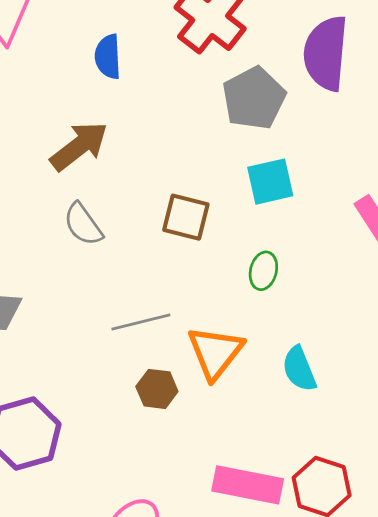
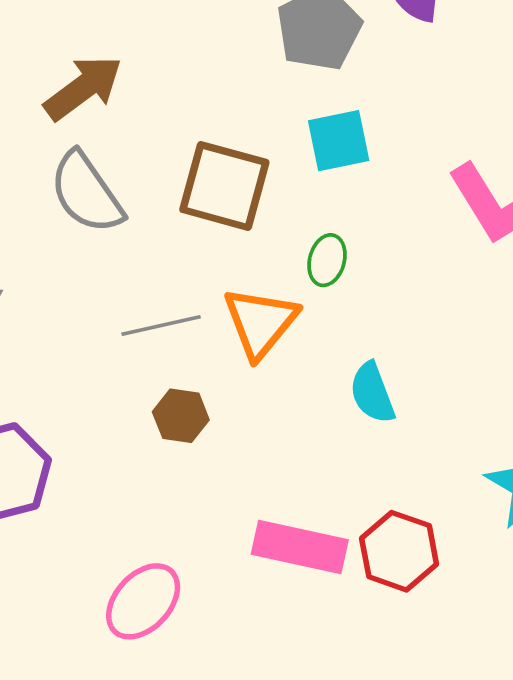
brown square: (186, 217) -> (224, 186), size x1.4
gray semicircle: (83, 224) -> (86, 193), size x1.4
orange triangle: (215, 352) -> (260, 322), moved

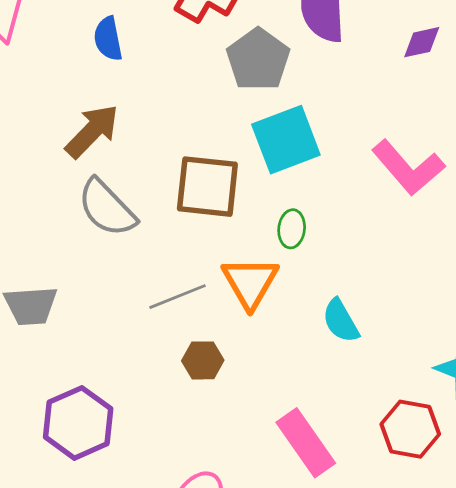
cyan square: (339, 141) -> (286, 140), size x1.4
pink rectangle: (300, 547) -> (306, 443), turned 52
red hexagon: (399, 551) -> (410, 429), moved

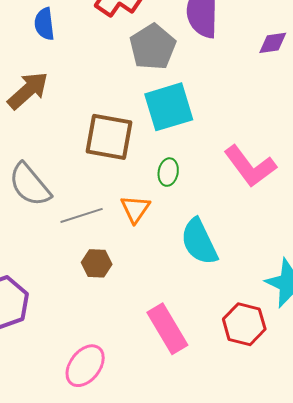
pink L-shape: (408, 168) -> (250, 166), moved
gray semicircle: (107, 208) -> (30, 185), moved
orange triangle: (250, 282) -> (135, 209), size x0.7
cyan semicircle: (341, 321) -> (199, 242), size x1.4

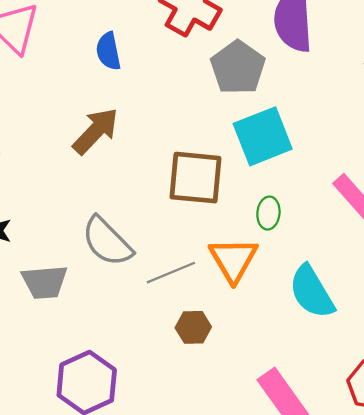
orange triangle: (135, 209) -> (233, 260), size x1.4

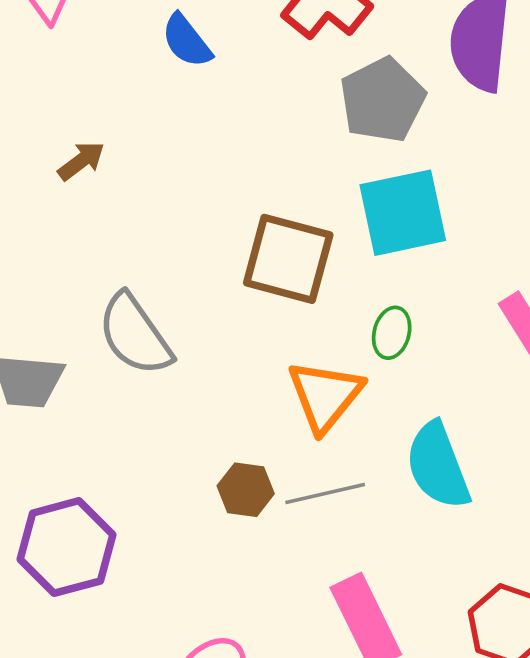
blue semicircle: (108, 51) -> (187, 41), turned -36
brown arrow: (96, 131) -> (81, 161), moved, size x0.6
gray line: (171, 273) -> (325, 493), moved

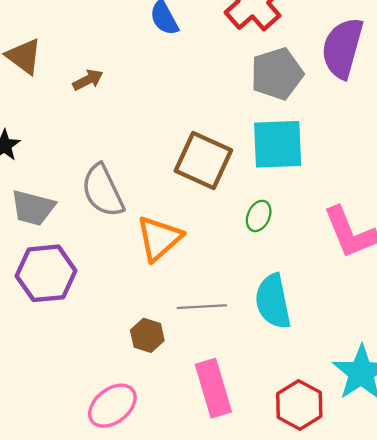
orange triangle: (325, 396) -> (159, 238), moved
brown hexagon: (246, 490) -> (147, 335), moved
purple hexagon: (66, 547) -> (46, 273), moved

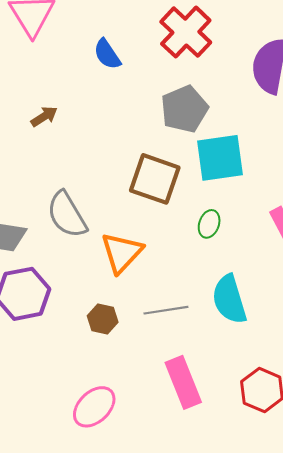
gray pentagon: (277, 74) -> (184, 109), moved
brown hexagon: (147, 335) -> (103, 319), moved

